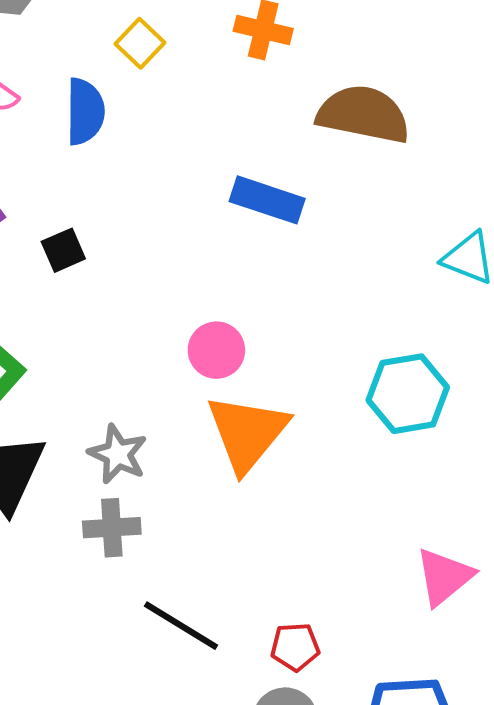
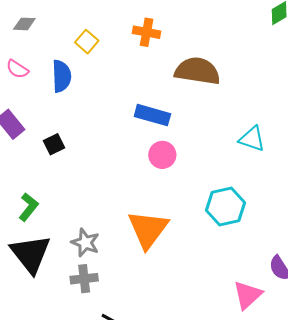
pink circle: (216, 350) -> (162, 155), moved

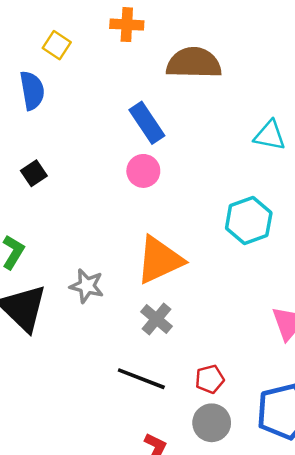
blue rectangle: (152, 115) -> (147, 123), turned 48
pink circle: (162, 155) -> (143, 171), moved
orange triangle: (148, 229) -> (160, 260), turned 36
gray cross: (84, 279) -> (157, 319), moved, turned -36

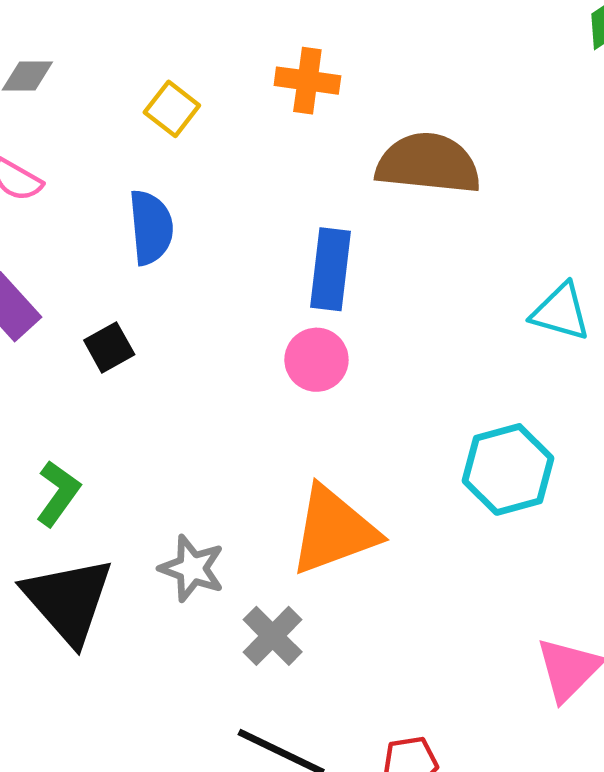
blue semicircle: (32, 90) -> (151, 227), moved
blue rectangle: (147, 123) -> (330, 269), turned 36
gray cross: (157, 319) -> (273, 636), moved

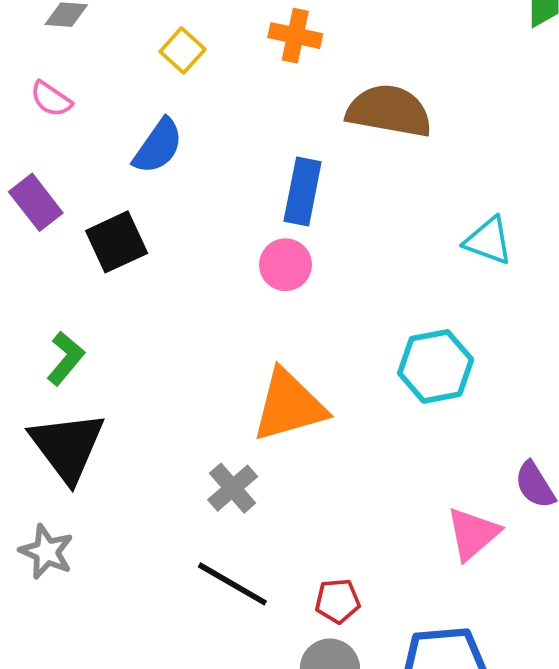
blue semicircle: (151, 227) -> (158, 146), turned 36
black square: (109, 347) -> (117, 242), size x1.5
gray star: (192, 568) -> (46, 552), moved

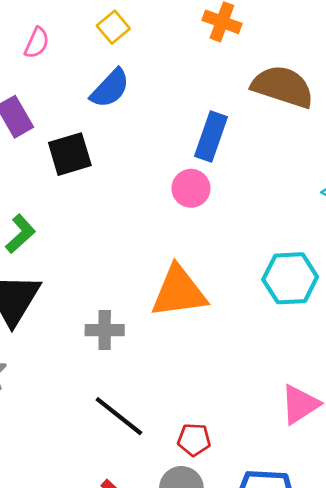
yellow square: (183, 50) -> (113, 27), moved
pink semicircle: (51, 99) -> (37, 43), turned -108
gray cross: (233, 488) -> (105, 330), moved, turned 33

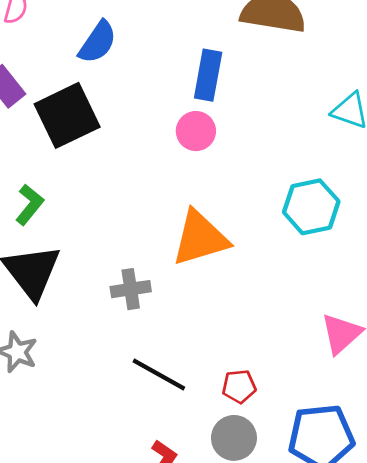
black square: (70, 154) -> (67, 115), size x1.4

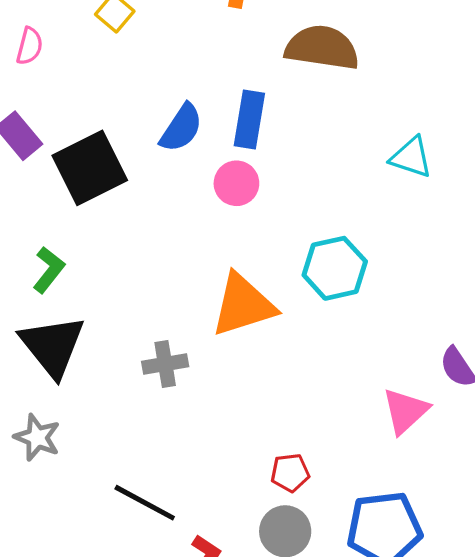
blue semicircle: (98, 42) -> (181, 128), moved
cyan hexagon: (311, 207) -> (335, 268), moved
black line: (159, 375) -> (145, 503), moved

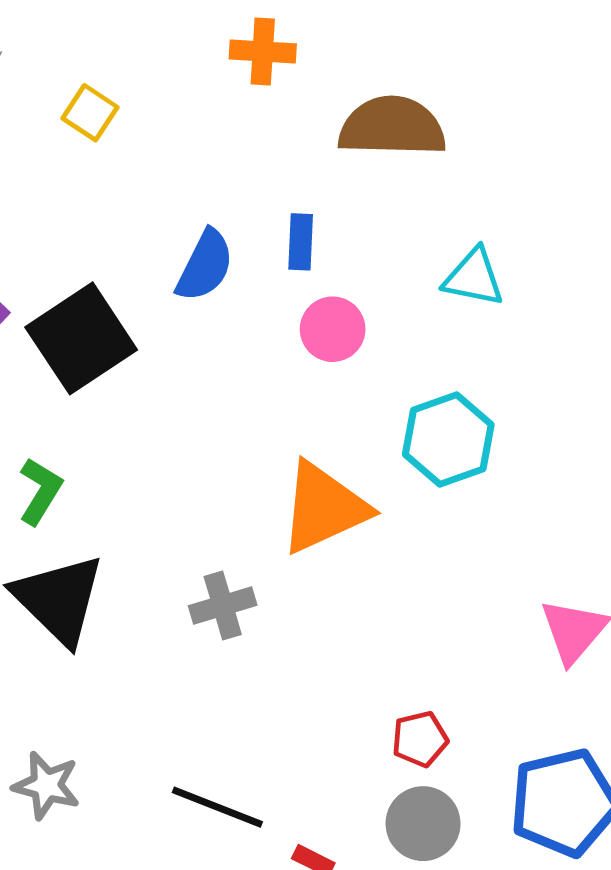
blue rectangle: (249, 120) -> (301, 242), size x0.7
cyan triangle: (411, 157) -> (474, 277), moved
pink circle: (236, 183) -> (333, 329), moved
gray star: (37, 437) -> (46, 785), moved

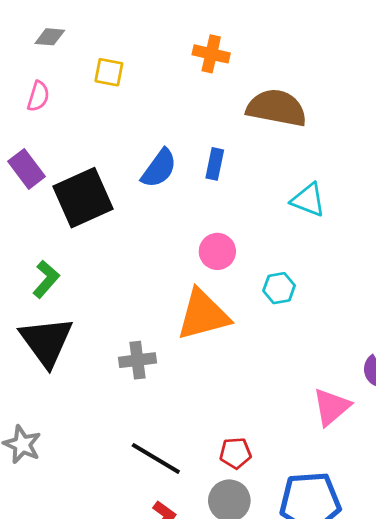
yellow square: (90, 113) -> (109, 72), turned -32
pink circle: (333, 329) -> (217, 251), moved
cyan hexagon: (448, 440) -> (279, 288), size x0.6
black line: (217, 807) -> (156, 458), moved

